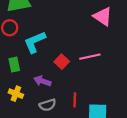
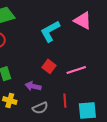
cyan L-shape: (35, 42) -> (50, 31), moved
pink line: (90, 57) -> (76, 70), moved

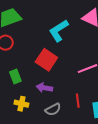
red square: (49, 66) -> (46, 60), moved, size x1.5

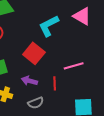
red line: (78, 101) -> (55, 83), moved

